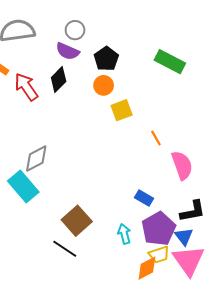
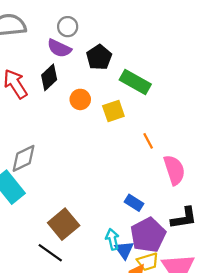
green rectangle: (170, 62) -> (135, 82), moved
orange circle: (104, 85) -> (80, 99), moved
blue triangle: (184, 236) -> (124, 250), moved

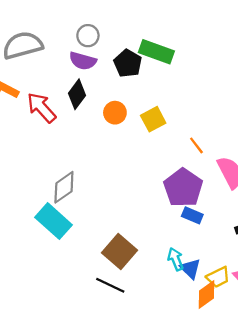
green rectangle: (135, 82) -> (156, 52), moved
purple pentagon: (148, 235) -> (183, 188), moved

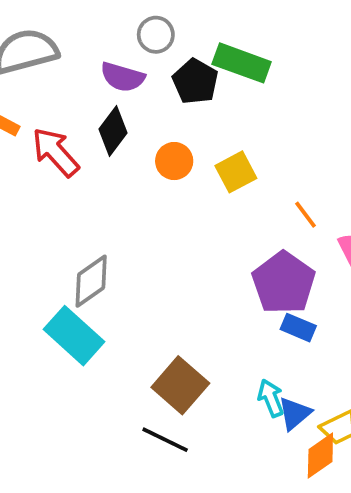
gray circle: (88, 36) -> (156, 35), moved
blue triangle: (190, 269) -> (295, 413), turned 35

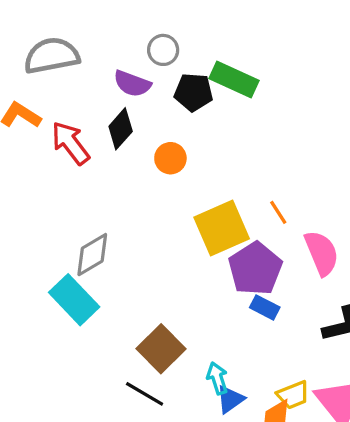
black pentagon: (195, 81) -> (194, 92), turned -30
yellow square: (236, 172) -> (222, 228), moved, size x1.6
cyan arrow: (271, 398) -> (217, 378), moved
blue triangle: (295, 413) -> (230, 399), moved

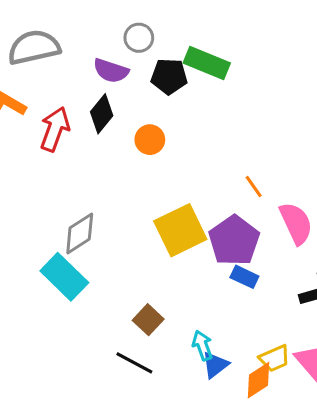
red arrow: (70, 143) -> (55, 129), turned 60
yellow square: (222, 228) -> (180, 230), moved
brown square: (161, 349) -> (148, 320), size x0.7

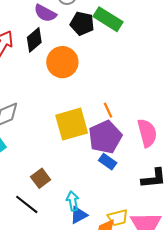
orange circle: (150, 140) -> (62, 62), size x1.6
orange line: (254, 187) -> (108, 110), moved

